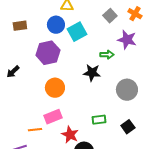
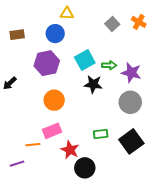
cyan square: (77, 32) -> (85, 60), moved
purple star: (127, 40) -> (131, 73), moved
black square: (128, 127) -> (131, 141), size x1.6

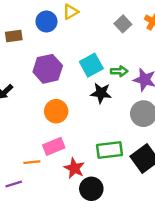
yellow triangle: (67, 13) -> (71, 12), turned -32
blue circle: (55, 34) -> (46, 21), moved
green rectangle: (101, 134) -> (110, 150), size x1.5

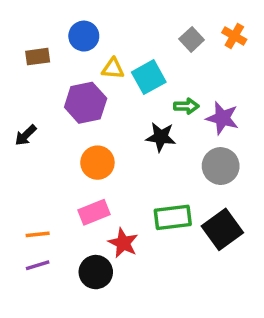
yellow triangle: (71, 12) -> (113, 69), moved, turned 35
cyan square: (91, 65) -> (149, 77), moved
orange line: (32, 162) -> (38, 234), moved
black circle: (91, 189) -> (96, 272), moved

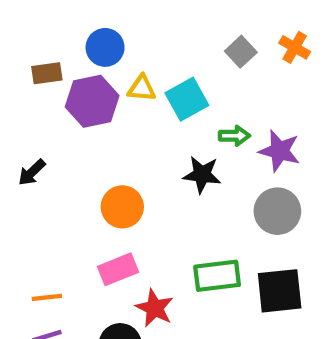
purple hexagon: (86, 103) -> (92, 101), moved
black square: (222, 229) -> (280, 291), turned 30

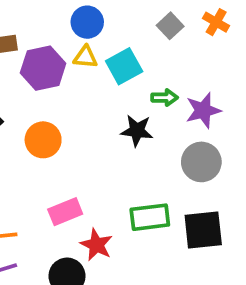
blue circle: (105, 47) -> (87, 22), moved
purple star: (280, 151) -> (203, 110), turned -30
orange circle: (122, 207) -> (43, 140), moved

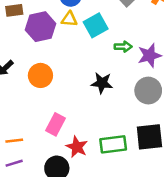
black star: (137, 131) -> (102, 83), moved
pink rectangle: (65, 212) -> (56, 124), turned -40
green rectangle: (150, 217) -> (113, 144), moved

